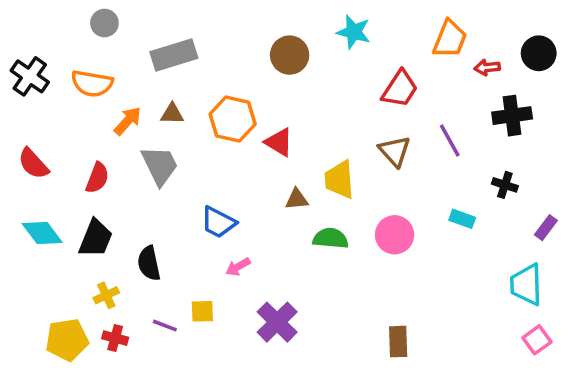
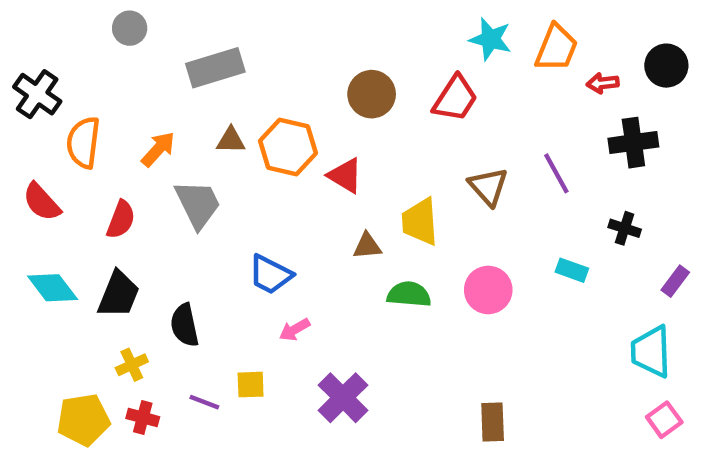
cyan star: (354, 32) -> (490, 39), moved
brown circle: (290, 55) -> (372, 94), moved
orange semicircle: (92, 84) -> (83, 143), moved, turned 87
red trapezoid: (400, 89) -> (455, 99), moved
brown triangle: (172, 114) -> (231, 140), moved

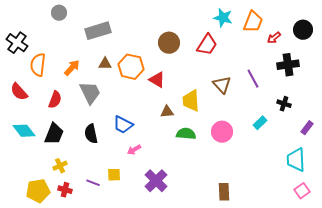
red arrow: (603, 83) -> (274, 38), turned -32
cyan rectangle: (572, 270) -> (260, 123), turned -64
black semicircle: (185, 325) -> (91, 134), moved

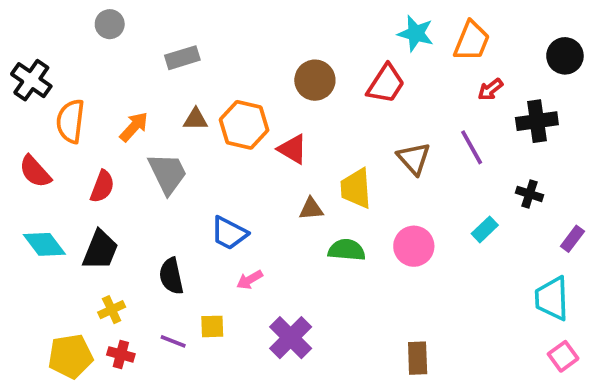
gray rectangle: (98, 31) -> (182, 58), size x0.7
red arrow: (274, 38) -> (490, 89), moved
black semicircle: (91, 134) -> (171, 276), moved

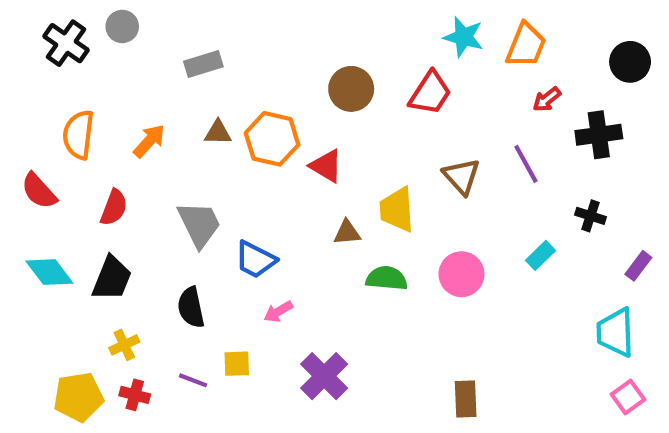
black cross: (31, 80) -> (66, 43), moved
gray trapezoid: (168, 173) -> (199, 224), moved

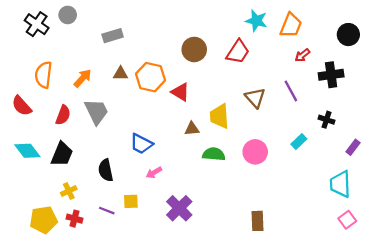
gray trapezoid: (199, 224) -> (96, 112), moved

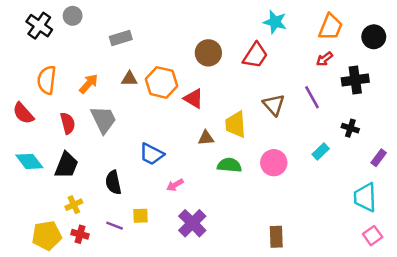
orange trapezoid: (291, 25) -> (331, 27), moved
red semicircle: (63, 115) -> (68, 123), turned -36
pink arrow: (154, 173) -> (175, 185), moved

